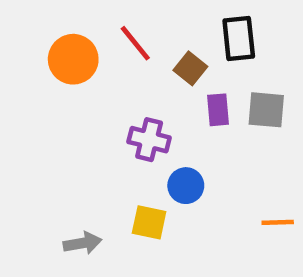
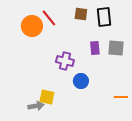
red line: (135, 43) -> (49, 18), moved
brown square: (190, 68) -> (81, 14), moved, turned -32
yellow square: (149, 222) -> (47, 97), moved

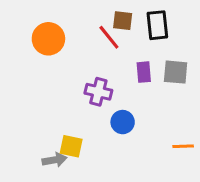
red line: (49, 18) -> (109, 37), moved

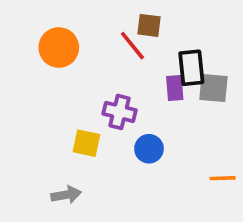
black rectangle: (157, 25) -> (191, 68), moved
yellow square: (71, 146) -> (86, 143), moved

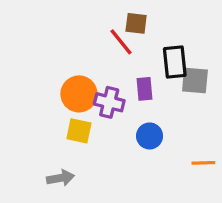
orange circle: (59, 47) -> (79, 94), moved
purple rectangle: (175, 88) -> (144, 89), moved
blue circle: (149, 149) -> (150, 136), moved

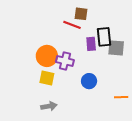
red line: (121, 42) -> (72, 25), turned -30
purple rectangle: (144, 89) -> (91, 44), moved
gray arrow: (60, 178) -> (49, 106), moved

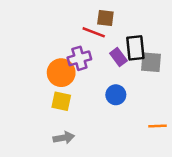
purple rectangle: (91, 44) -> (118, 57), turned -32
purple cross: (65, 61) -> (79, 58), moved, turned -30
blue circle: (89, 81) -> (116, 95), moved

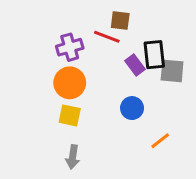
purple cross: (79, 58) -> (70, 47), moved
orange line: (157, 126) -> (160, 141), moved, turned -36
gray arrow: (64, 138) -> (73, 157), turned 108

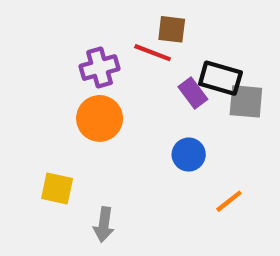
black rectangle: (154, 55) -> (220, 78), turned -68
yellow square: (70, 115) -> (57, 188), moved

